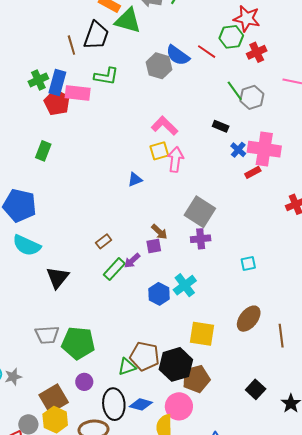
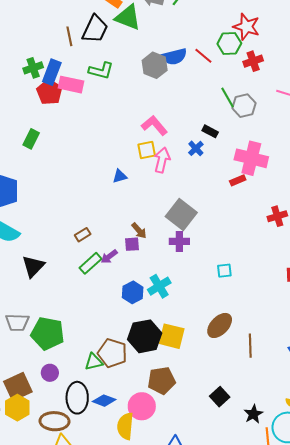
blue semicircle: (178, 55) -> (174, 57), turned -55
blue cross: (238, 150) -> (196, 148), moved
black hexagon: (176, 364) -> (145, 336), moved

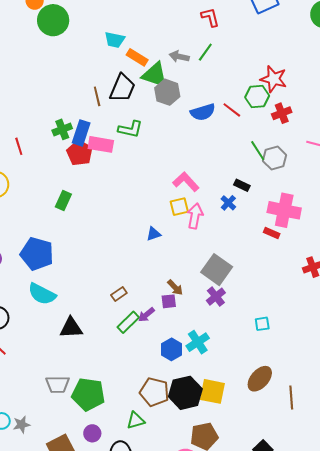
gray hexagon: (155, 65) -> (167, 92), moved
red rectangle: (238, 180) -> (272, 233), turned 49
purple cross: (179, 241) -> (216, 297), turned -36
black triangle: (33, 266) -> (71, 328), turned 45
brown pentagon: (112, 353) -> (154, 392), moved

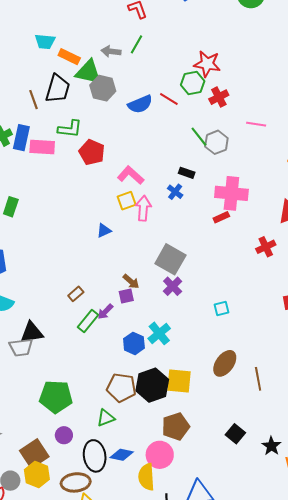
red pentagon: (80, 153) -> (92, 152), moved
red rectangle: (272, 233) -> (221, 217), turned -42
gray trapezoid: (58, 384) -> (21, 347), moved

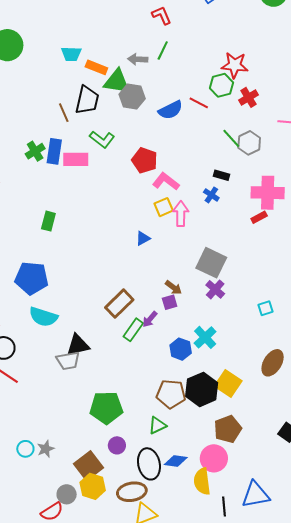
green L-shape: (70, 129) -> (102, 139), turned 35
red pentagon: (92, 152) -> (145, 160), moved
brown rectangle: (76, 294) -> (119, 304), size x1.8
yellow square: (179, 381) -> (228, 384), turned 32

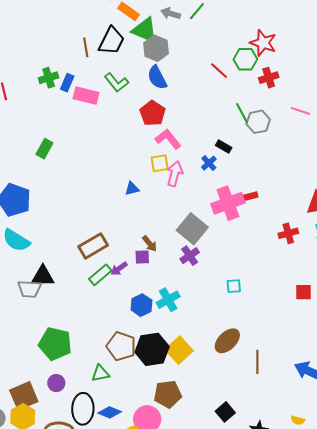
blue semicircle: (170, 110) -> (157, 78), moved, turned 75
blue rectangle: (54, 151) -> (67, 83), size x0.7
pink cross: (268, 193) -> (228, 203), moved, turned -36

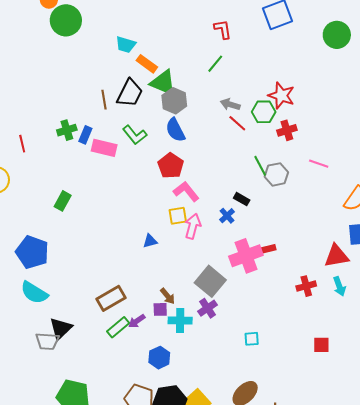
gray arrow: (171, 14) -> (230, 104), moved
black triangle: (43, 276) -> (61, 328), turned -45
cyan cross: (168, 300) -> (180, 320), moved, turned 30

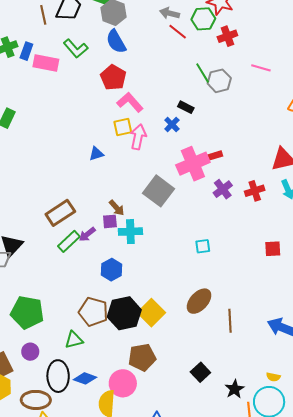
purple cross: (208, 308) -> (223, 189), moved

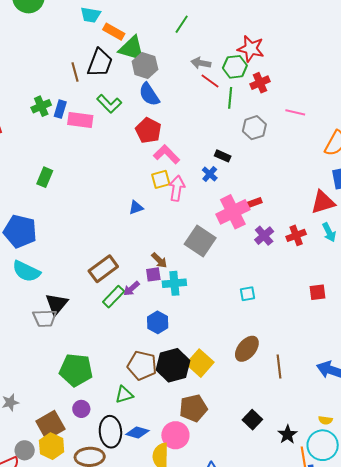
green line: (203, 73) -> (230, 98), moved, turned 40

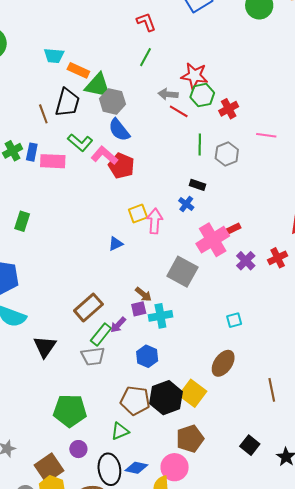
red star: (251, 49) -> (194, 76), moved
green line: (230, 98) -> (200, 145), moved
pink L-shape: (167, 154) -> (104, 155), moved
gray trapezoid: (45, 318) -> (93, 356), moved
brown ellipse: (247, 349) -> (223, 363), moved

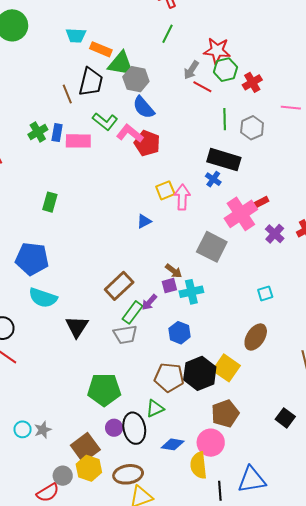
gray arrow: (168, 94) -> (191, 70), turned -60
black rectangle: (198, 185) -> (224, 160), size x2.0
black ellipse: (109, 469) -> (134, 428), moved

